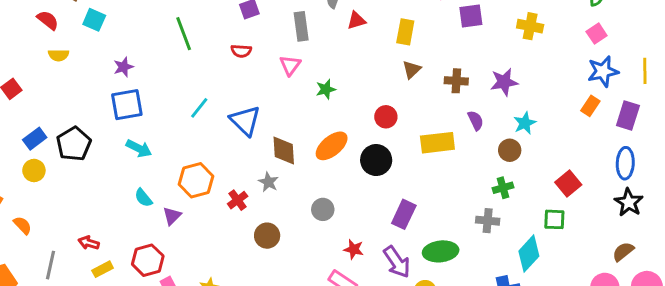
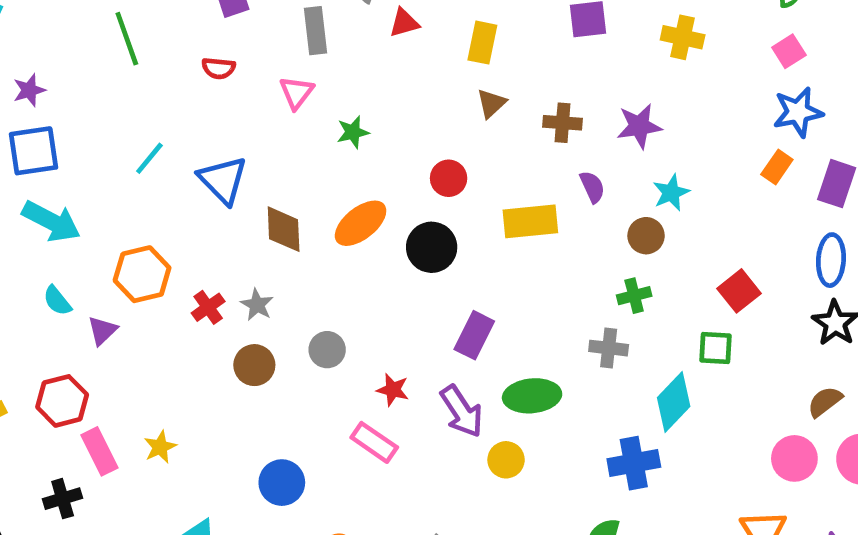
cyan arrow: (139, 148) -> (51, 221), size x1.4
gray star: (268, 182) -> (257, 305), moved
gray circle: (323, 209) -> (327, 350), moved

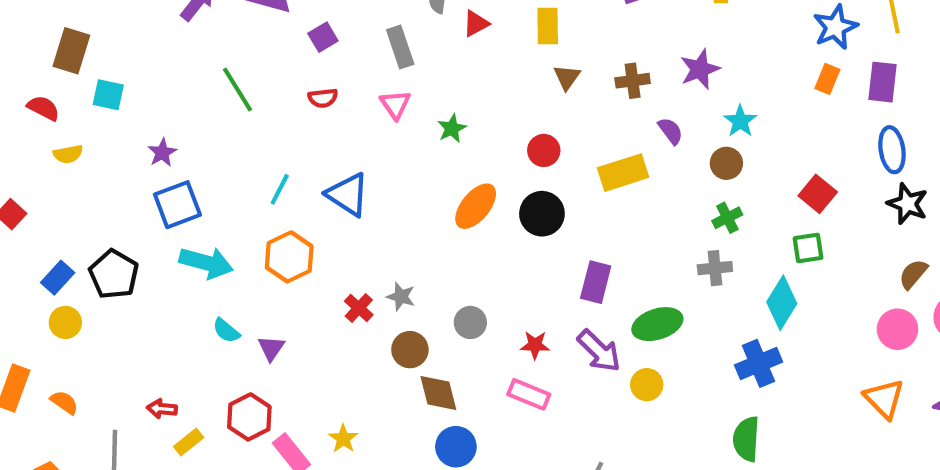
brown diamond: (284, 229) -> (438, 393), moved
orange hexagon: (142, 274) -> (289, 257), moved

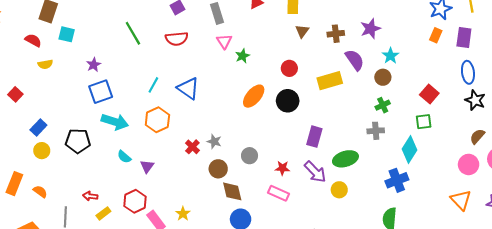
red semicircle: (323, 98) -> (177, 39), size x1.5
pink triangle: (395, 104) -> (224, 41), moved
purple semicircle: (671, 131) -> (355, 60), size x1.5
black pentagon: (114, 274) -> (78, 141), moved, turned -30

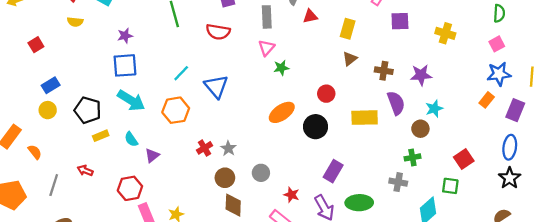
yellow rectangle: (103, 213) -> (101, 136), moved

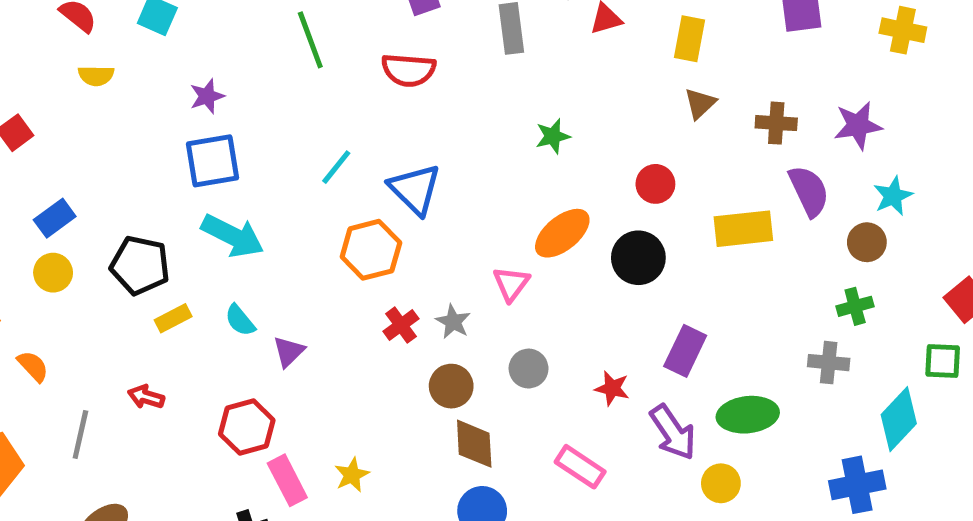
pink triangle: (266, 48) -> (511, 284), moved
orange hexagon: (176, 110) -> (371, 250), moved
red star: (292, 195) -> (612, 388), moved

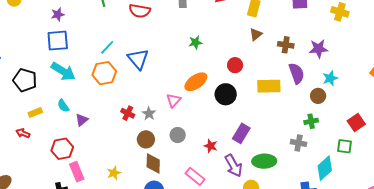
orange hexagon: (371, 250) -> (104, 73), moved
yellow rectangle: (173, 318) -> (35, 113), moved
red cross: (401, 325) -> (128, 113), turned -32
yellow star: (352, 475) -> (114, 173), moved

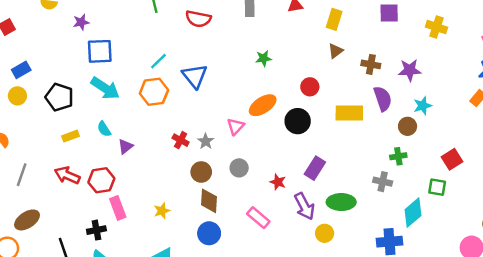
purple star: (58, 14) -> (81, 22), moved
red arrow: (23, 133) -> (67, 175), moved, size x1.5

